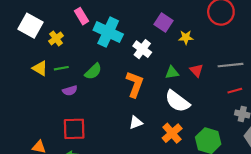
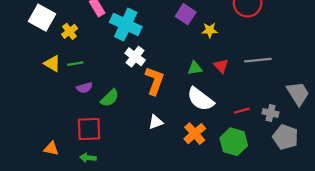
white cross: (142, 49) -> (135, 57), moved
green semicircle: (93, 71) -> (110, 98), moved
red line: (235, 91) -> (242, 111), moved

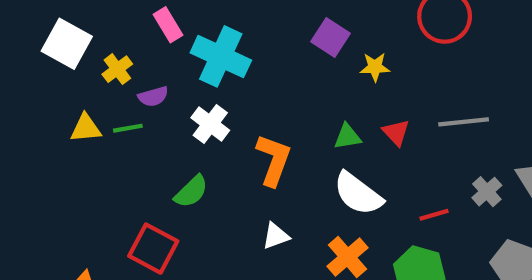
white cross: (135, 57) -> (210, 124), moved
yellow triangle: (52, 64) -> (86, 128), turned -36
purple semicircle: (84, 88) -> (153, 97), moved
gray cross: (271, 113) -> (487, 192), moved, turned 35
red square: (89, 129) -> (153, 249), turned 30

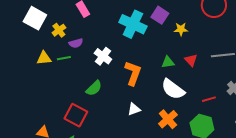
cyan cross: (221, 56) -> (133, 24), moved

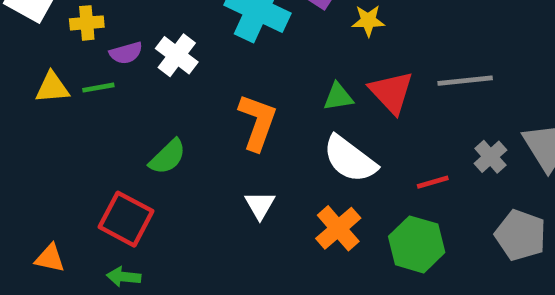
yellow cross: (59, 30) -> (87, 23), turned 32
white cross: (103, 56) -> (177, 55), moved
red triangle: (191, 60) -> (391, 92), size x1.5
white triangle: (134, 109) -> (260, 205), turned -40

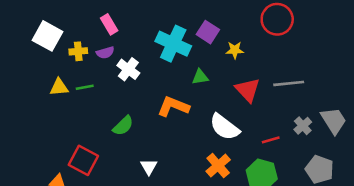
purple semicircle: (126, 53) -> (105, 53), moved
green triangle: (338, 97) -> (200, 77), moved
orange L-shape: (258, 122) -> (173, 106), turned -88
white triangle: (260, 205) -> (149, 167), moved
red square: (126, 219) -> (83, 160), moved

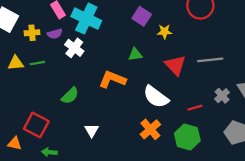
cyan cross: (173, 44) -> (86, 19), moved

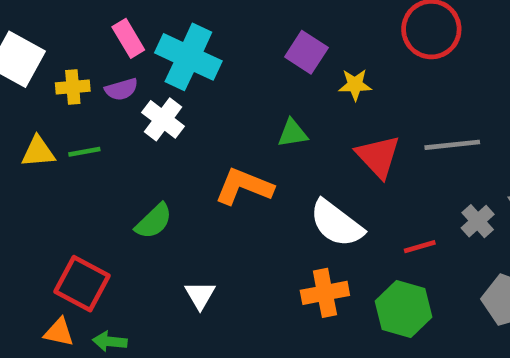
orange cross: (150, 129) -> (325, 293), turned 30
orange triangle: (15, 143) -> (59, 332), moved

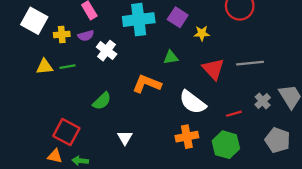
cyan cross: (188, 57) -> (139, 20), moved, turned -32

